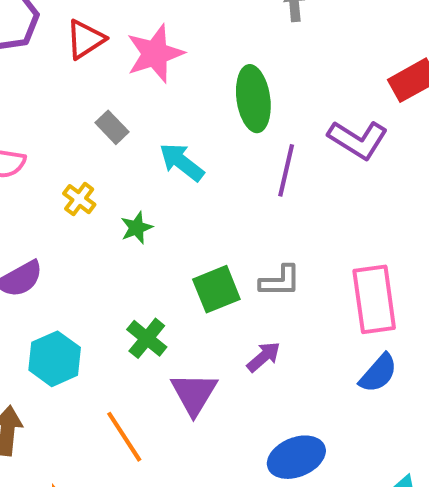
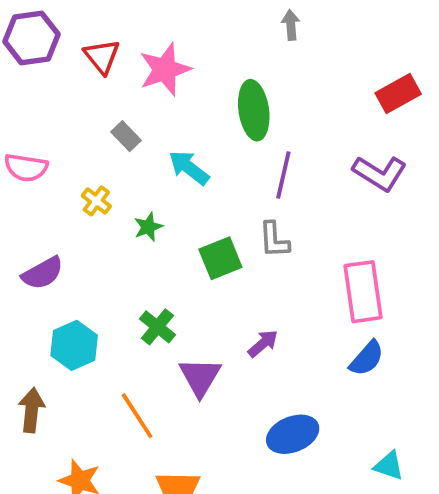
red triangle: (85, 39) -> (102, 56), turned -36
purple L-shape: (358, 140) -> (380, 173), moved
gray L-shape: (280, 281) -> (274, 240), moved, turned 87
green square: (216, 289) -> (220, 258), moved

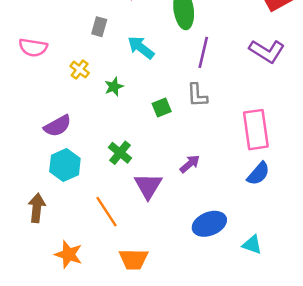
gray rectangle: (126, 136) -> (99, 27), turned 60
green square: (220, 258) -> (162, 107), size x0.7
purple semicircle: (43, 273) -> (58, 126), moved
cyan triangle: (389, 466) -> (252, 245), moved

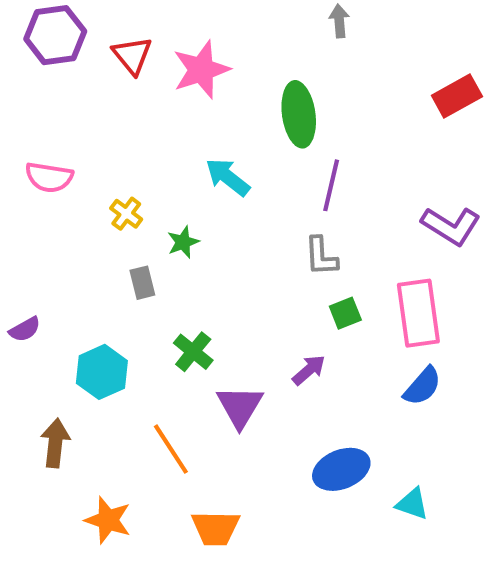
gray rectangle: (99, 27) -> (142, 283), moved, turned -30
purple L-shape: (267, 51) -> (451, 226), moved
green square: (162, 107) -> (345, 313), moved
purple semicircle: (58, 126) -> (25, 329), moved, size x0.7

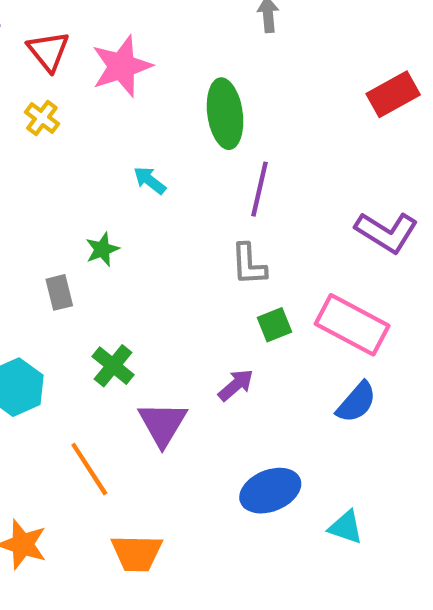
cyan arrow: (228, 177) -> (150, 180), size x0.7
yellow cross: (126, 214) -> (42, 118), moved
pink rectangle: (418, 313) -> (352, 325), turned -54

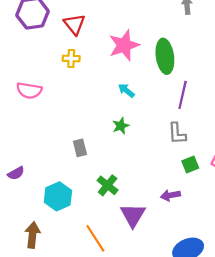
pink star: (122, 66) -> (124, 45), moved
yellow cross: (42, 118) -> (71, 58), turned -35
green star: (102, 249) -> (121, 126), moved
purple arrow: (236, 385) -> (170, 195), turned -150

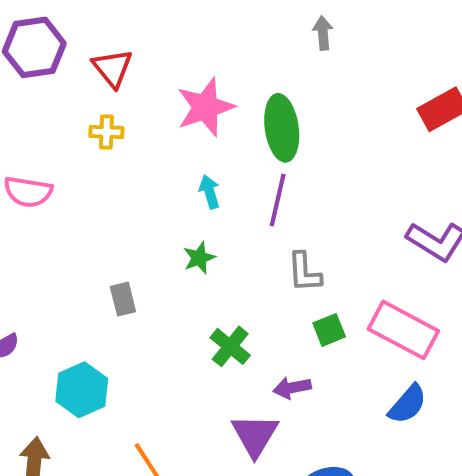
cyan arrow: (126, 90) -> (210, 192), turned 35
purple line: (183, 95) -> (278, 200), moved
green cross: (108, 185) -> (230, 346), moved
purple triangle: (133, 215) -> (255, 435), moved

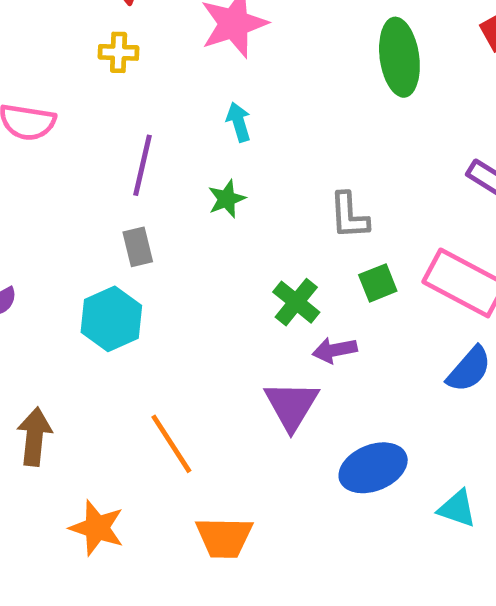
green ellipse: (282, 128) -> (399, 57), moved
purple line: (278, 200) -> (143, 165), moved
green cross: (230, 346) -> (296, 302), moved
cyan hexagon: (82, 390) -> (111, 319), moved

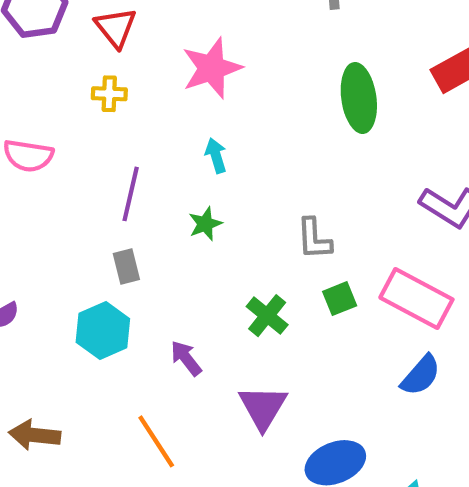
purple arrow: (335, 350) -> (186, 358), moved, turned 63
brown arrow: (35, 437) -> (35, 435), turned -90

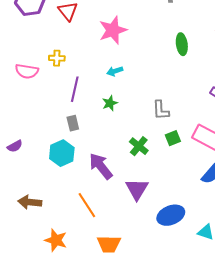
yellow cross: (109, 94) -> (57, 58), moved
green ellipse: (359, 98) -> (182, 44), size x0.7
cyan arrow: (216, 156) -> (115, 71), turned -91
purple arrow: (186, 358) -> (101, 166), size x1.6

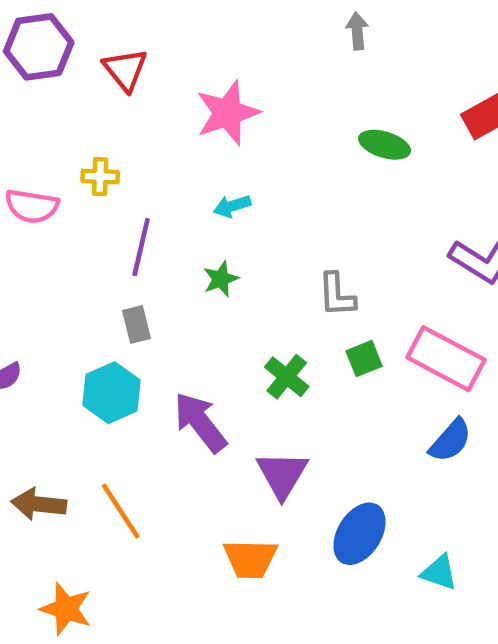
green ellipse: (182, 44) -> (385, 145), turned -65
orange line: (87, 205) -> (121, 511), moved
blue ellipse: (171, 215) -> (359, 534), turned -36
orange star: (56, 240) -> (66, 609), moved
orange trapezoid: (109, 244) -> (250, 559), moved

